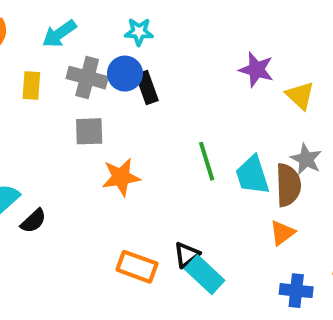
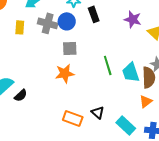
black rectangle: (147, 87) -> (94, 14), moved
gray square: (89, 131) -> (70, 48), moved
black triangle: (187, 255) -> (98, 112), turned -40
cyan rectangle: (205, 275) -> (126, 125), moved

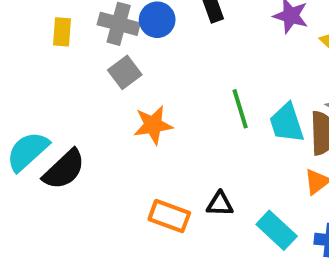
gray square: (70, 48) -> (125, 72), moved, turned -35
black semicircle: (21, 95) -> (64, 170), size x1.6
black triangle: (98, 112) -> (220, 204), turned -40

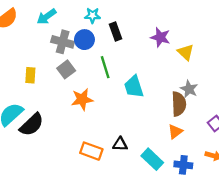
yellow rectangle: (62, 32) -> (30, 75), moved
green line: (240, 109) -> (105, 67), moved
cyan trapezoid: (287, 123) -> (134, 87), moved

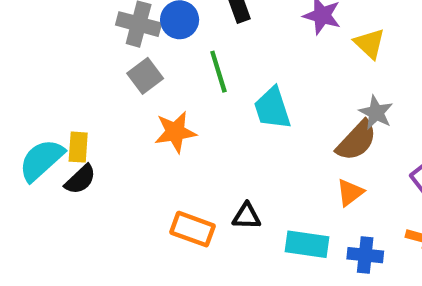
yellow rectangle: (30, 75) -> (78, 147), moved
brown semicircle: (179, 104) -> (357, 141), turned 45
black semicircle: (32, 125) -> (80, 179), size x0.7
cyan rectangle: (152, 159) -> (307, 244), turned -35

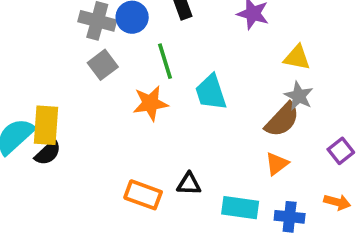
yellow triangle: (370, 44) -> (297, 57), moved, turned -32
orange star: (175, 132) -> (150, 103), moved
yellow rectangle: (78, 147) -> (46, 125), size x1.5

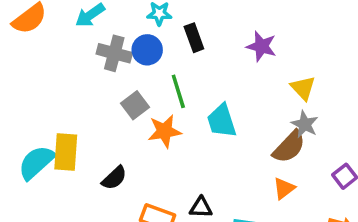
yellow triangle: (297, 57) -> (303, 88), turned 36
gray square: (103, 65) -> (135, 105), moved
black semicircle: (48, 153) -> (114, 178), moved

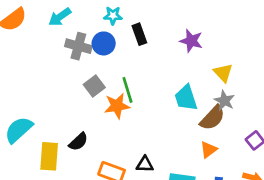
green line: (178, 91) -> (127, 90), moved
cyan trapezoid: (222, 121) -> (186, 98), moved
yellow rectangle: (66, 152) -> (49, 156), moved

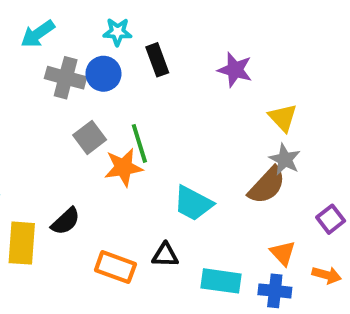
cyan trapezoid: (186, 98) -> (193, 203), moved, turned -44
orange triangle: (208, 150) -> (283, 253), moved, turned -36

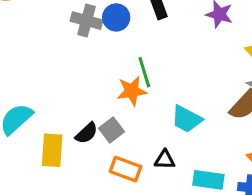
gray square: (90, 137) -> (111, 130), moved

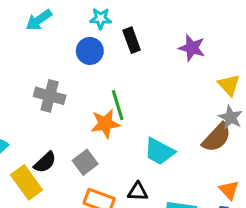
gray cross: (86, 21) -> (50, 96), moved
black semicircle: (86, 133) -> (45, 162), moved
yellow rectangle: (52, 150) -> (26, 182), turned -40

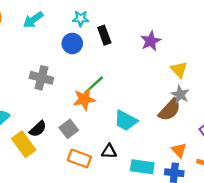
purple star: (192, 48) -> (151, 41), turned 30
green line: (118, 105) -> (94, 85), turned 65

